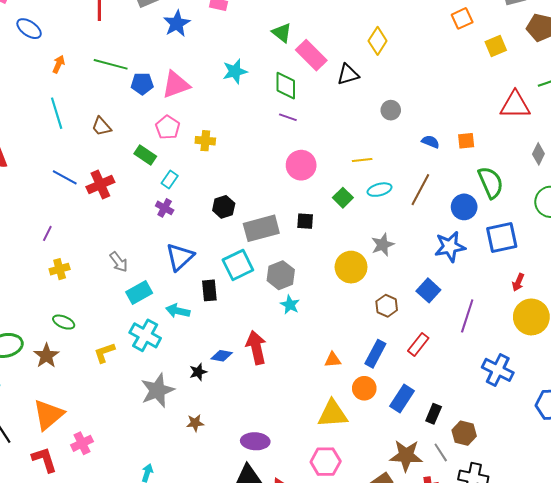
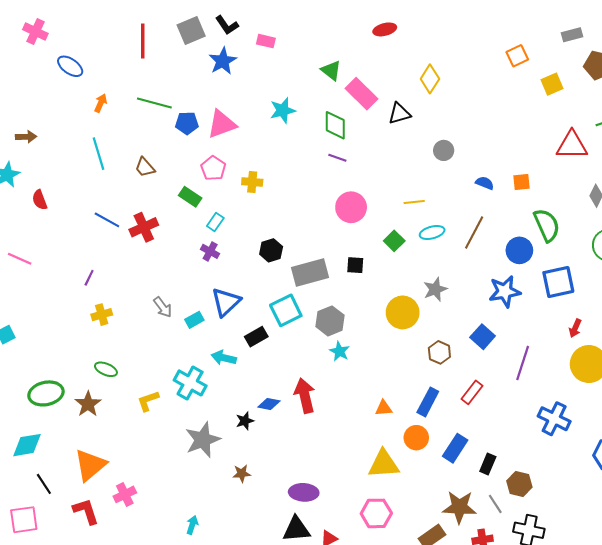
black rectangle: (209, 290) -> (256, 337), turned 65
cyan rectangle: (139, 293) -> (194, 320), moved, size x0.7

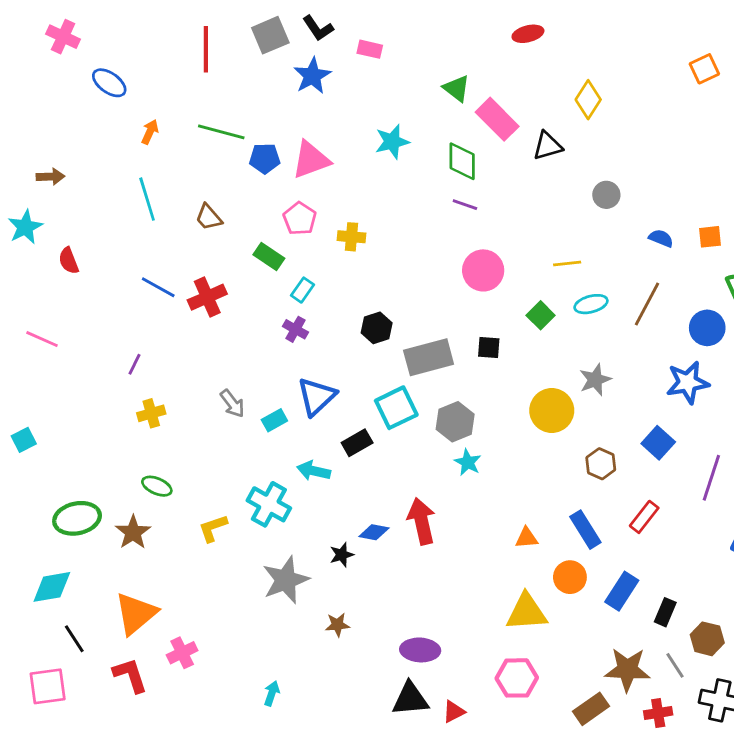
blue rectangle: (428, 402) -> (585, 530), turned -60

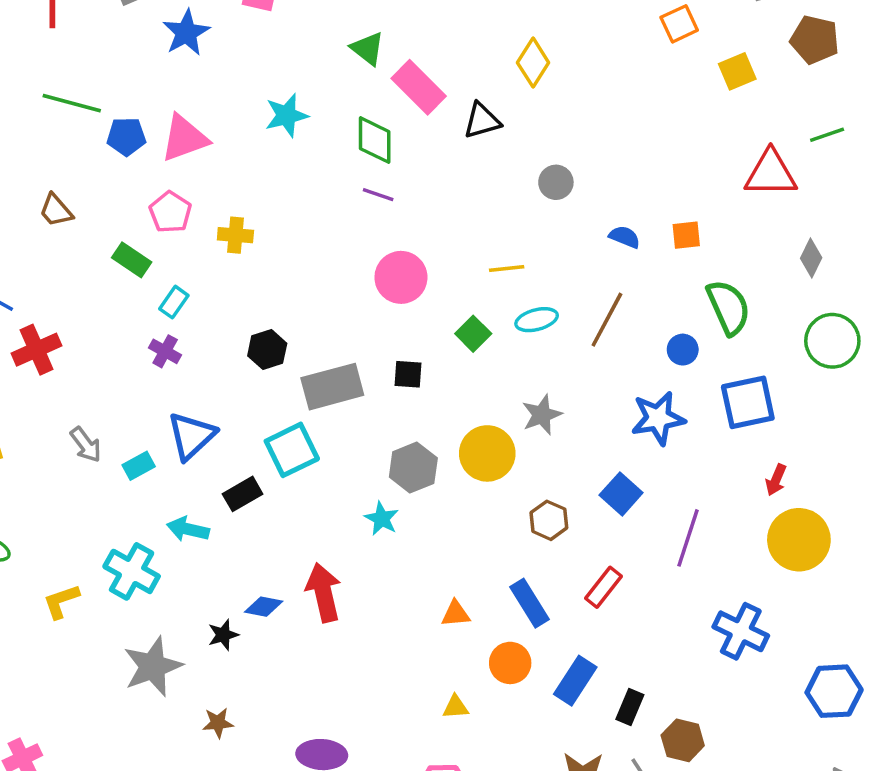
red cross: (207, 297) -> (37, 350), moved
blue circle: (707, 328) -> (683, 350), size x0.7
gray hexagon: (455, 422) -> (413, 468), moved
yellow triangle: (527, 612) -> (456, 707), size x0.5

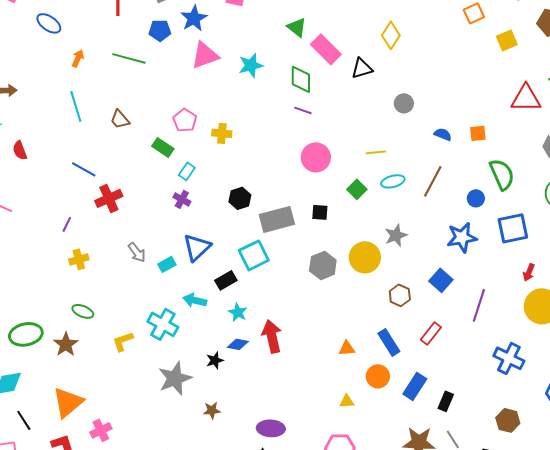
blue pentagon: (126, 137) -> (160, 30), moved
pink triangle: (184, 138) -> (205, 55), moved
cyan star: (382, 519) -> (238, 312), moved
brown hexagon: (683, 740) -> (508, 420), moved

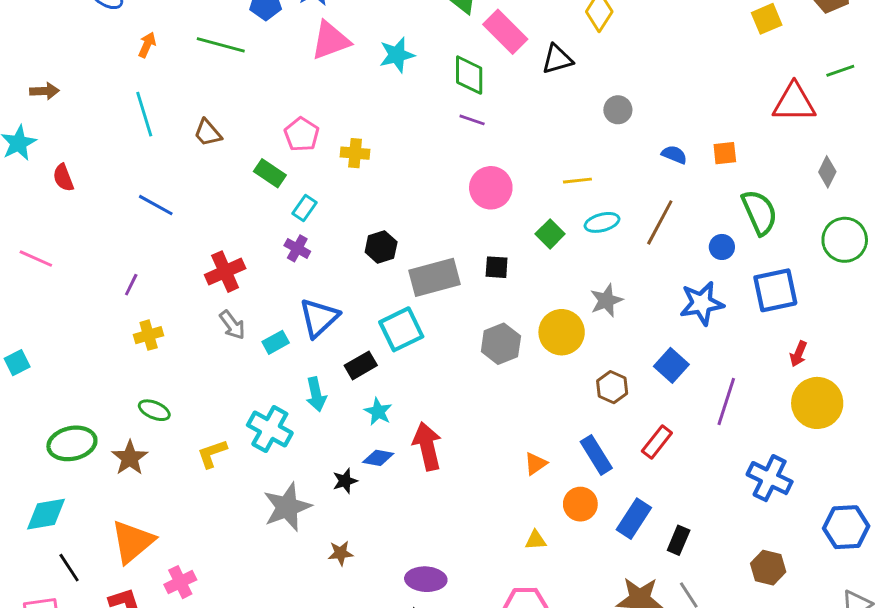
red cross: (109, 198) -> (225, 272), moved
cyan arrow: (195, 300) -> (316, 394), turned -115
orange triangle: (347, 348) -> (536, 464), turned -30

